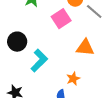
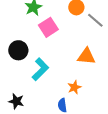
pink square: (61, 19) -> (48, 27), moved

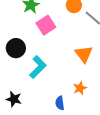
orange triangle: (86, 56) -> (84, 54), turned 48
orange star: (74, 87) -> (80, 88), moved

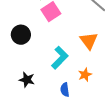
cyan L-shape: (38, 67) -> (60, 58), moved
black star: (14, 99) -> (27, 80), moved

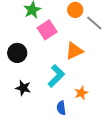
orange triangle: (89, 41) -> (74, 51), moved, turned 42
black star: (27, 80) -> (23, 88), moved

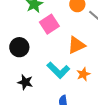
cyan L-shape: (56, 76) -> (58, 70), turned 90
orange star: (81, 93) -> (83, 74), moved

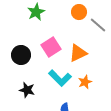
pink square: (49, 24) -> (51, 47), moved

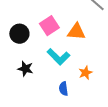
orange triangle: (78, 53) -> (76, 32), turned 30
orange star: (85, 82) -> (85, 73), moved

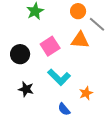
orange triangle: (76, 32) -> (80, 40), moved
blue semicircle: (63, 89) -> (64, 109), turned -32

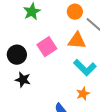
cyan L-shape: (59, 77) -> (85, 68), moved
black star: (26, 89) -> (23, 80), moved

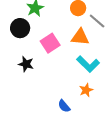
black circle: (17, 55) -> (20, 28), moved
black star: (23, 80) -> (26, 64), moved

